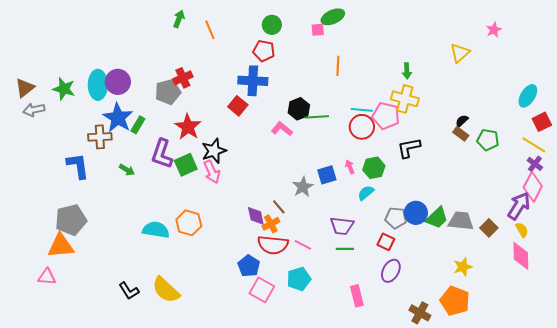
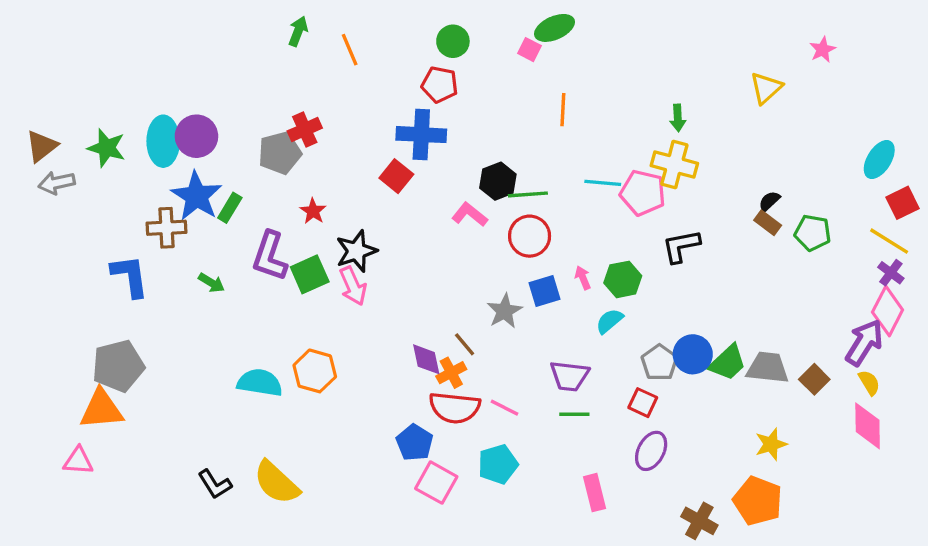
pink square: (318, 30) -> (530, 50), turned 32
red star: (188, 127) -> (313, 211), size x0.6
red circle: (362, 127) -> (530, 236), moved
gray pentagon: (396, 218) -> (659, 363), turned 30

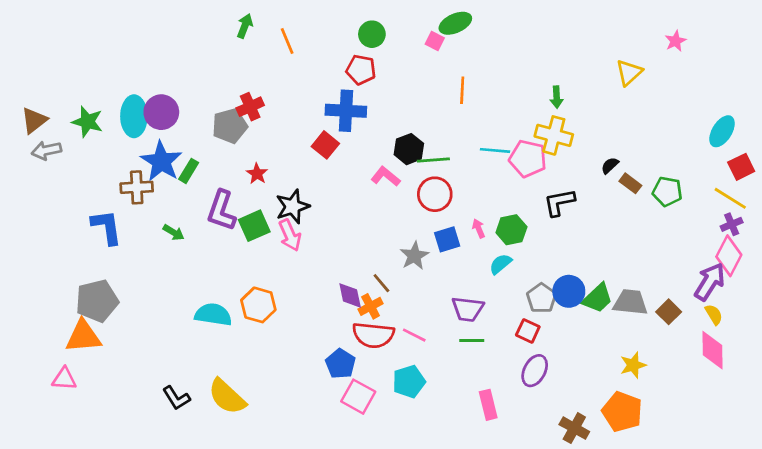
black semicircle: (769, 201) -> (610, 165), moved
purple cross: (891, 273) -> (732, 224), turned 30

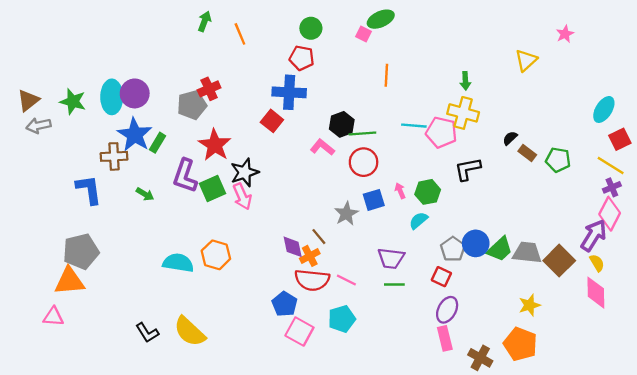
red star: (257, 174) -> (215, 145), size x1.8
brown square: (669, 312) -> (559, 261), size x1.5
pink rectangle: (488, 405) -> (445, 338), moved

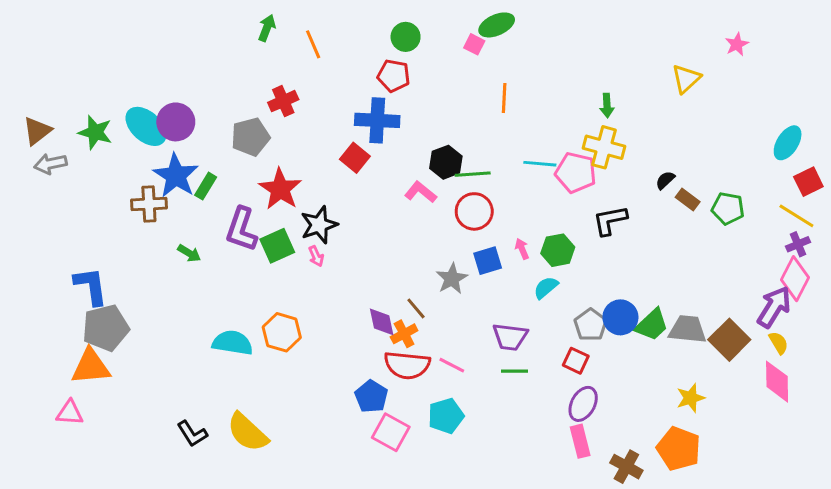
red cross: (209, 89) -> (283, 101), moved
cyan ellipse: (112, 97) -> (146, 126), turned -48
blue L-shape: (89, 190) -> (91, 286), moved
pink arrow: (242, 196) -> (316, 256), size x0.6

